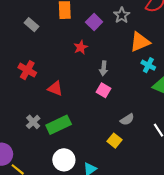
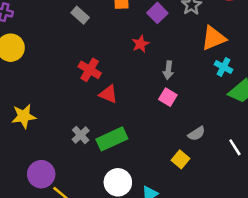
red cross: (27, 70) -> (90, 70), moved

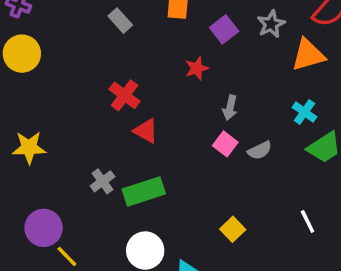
orange triangle: (214, 38) -> (308, 55), moved
gray semicircle: (197, 134) -> (260, 150), moved

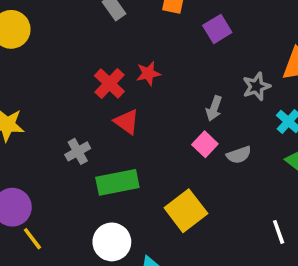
gray star: (271, 24) -> (256, 86), moved
red star: (197, 68) -> (148, 73), moved
gray cross: (102, 181) -> (78, 151), moved
yellow square: (233, 229) -> (186, 211), moved, size x1.6

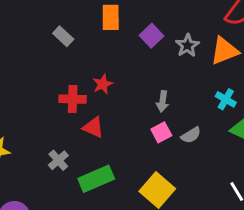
red cross: (109, 83) -> (73, 99), turned -30
gray star: (256, 86) -> (187, 45), moved
pink square: (205, 144) -> (161, 132), turned 30

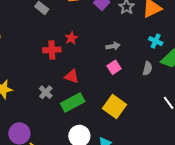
gray arrow: (163, 101) -> (113, 46), turned -104
red triangle: (93, 127) -> (72, 76), moved
gray semicircle: (191, 135) -> (147, 68), moved, turned -40

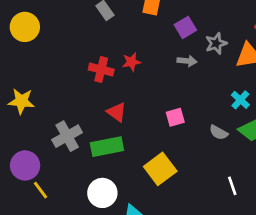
gray arrow: (113, 46) -> (187, 61), moved
gray semicircle: (147, 68) -> (219, 132), turned 88
gray cross: (46, 92) -> (67, 136), moved, size x1.5

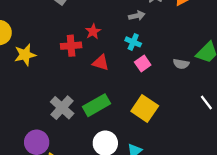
cyan cross: (240, 100) -> (133, 42), moved
yellow star: (21, 101) -> (25, 55), moved
red triangle: (117, 112) -> (101, 63), moved

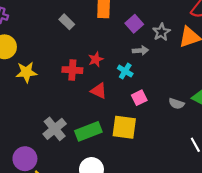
cyan cross: (133, 42) -> (125, 71), moved
yellow square: (145, 108) -> (124, 127), moved, turned -35

